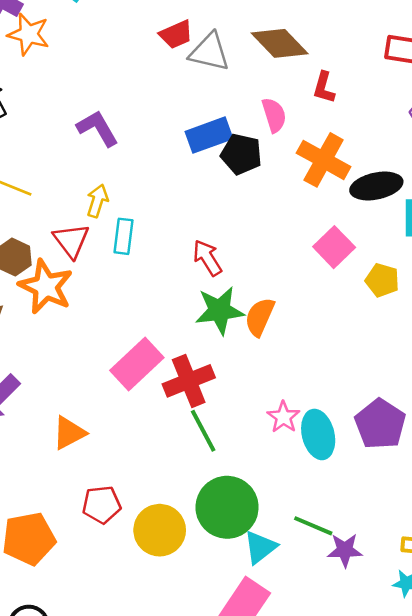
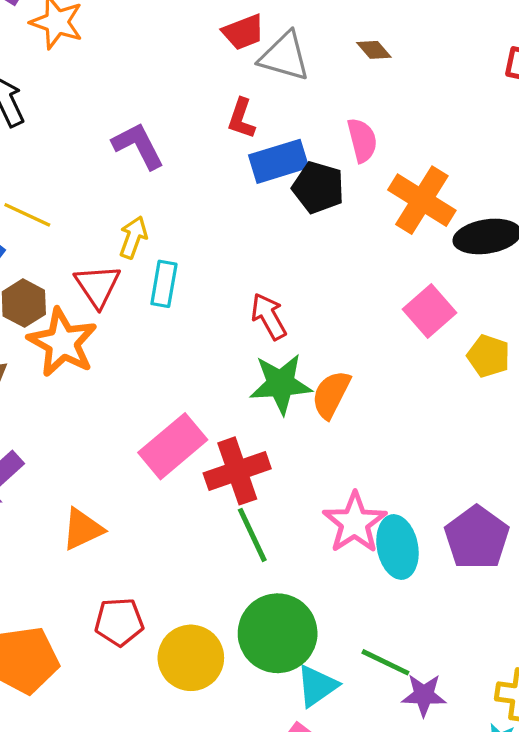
brown diamond: (280, 43) -> (374, 50), size x0.5
red L-shape: (324, 87) -> (241, 119), moved
pink star: (283, 417) -> (355, 523), size x1.5

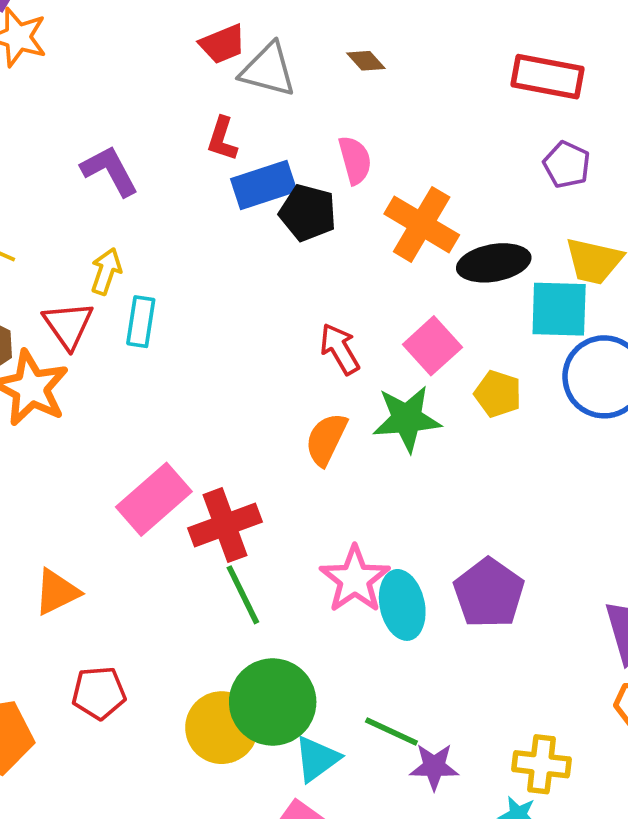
red arrow: (269, 316) -> (340, 349), moved
green star: (281, 384) -> (407, 419), moved
yellow circle: (191, 658) -> (222, 728), moved

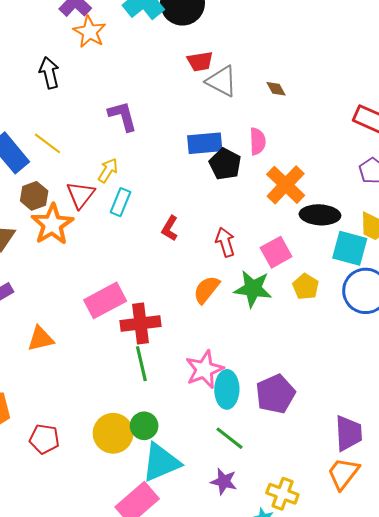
red L-shape: (222, 139) -> (170, 228), moved
red pentagon: (99, 693) -> (44, 439), moved
green circle: (273, 702) -> (144, 426), size x0.6
green line: (391, 732) -> (230, 438), moved
cyan triangle: (317, 759) -> (161, 462), size x1.5

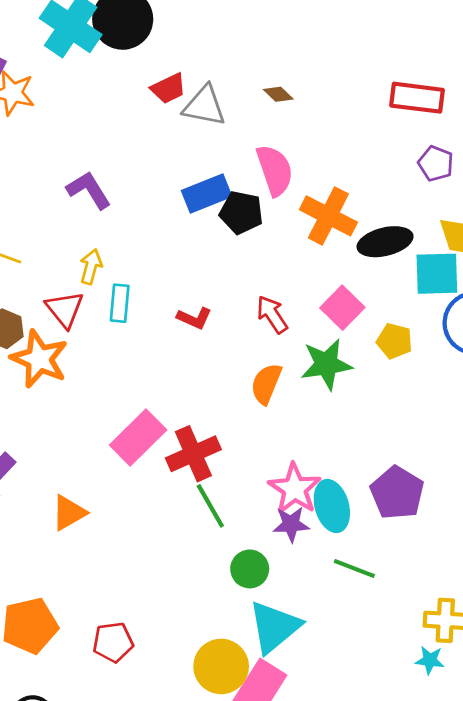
pink semicircle: (257, 141) -> (275, 170), size x1.4
red L-shape: (170, 228) -> (194, 318), turned -80
green circle: (144, 426) -> (250, 569), moved
yellow circle: (113, 433) -> (221, 666), moved
purple star: (224, 481) -> (291, 524), moved

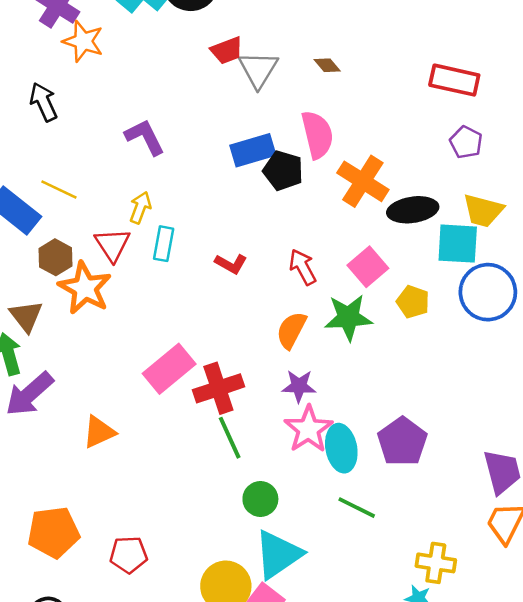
gray triangle: (204, 106) -> (258, 69), turned 45
purple star: (291, 524) -> (299, 386), moved

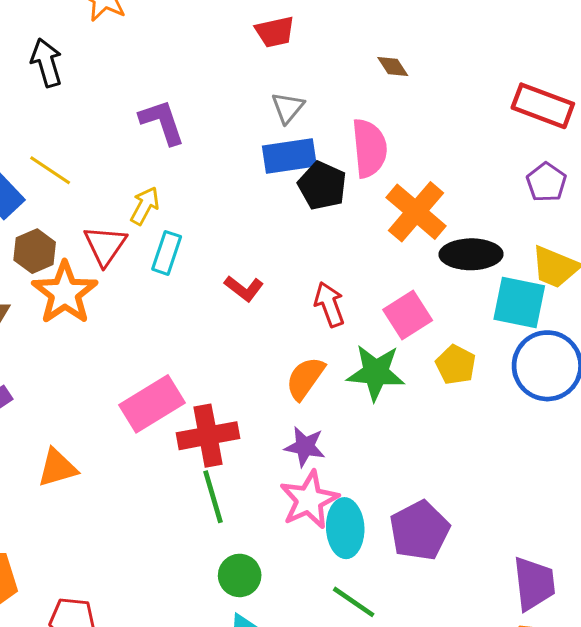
gray triangle: (258, 69) -> (288, 108), moved, size x0.7

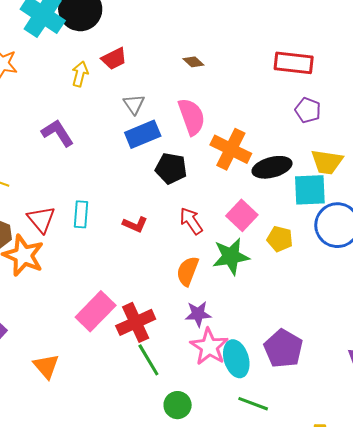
black pentagon: (322, 186) -> (171, 168), moved
yellow arrow: (145, 206) -> (80, 74), moved
orange triangle: (57, 468) -> (46, 366), turned -40

